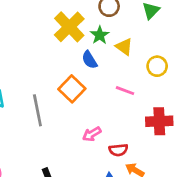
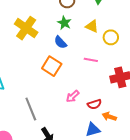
yellow cross: (69, 27) -> (26, 28), moved
yellow triangle: (124, 47) -> (92, 26), moved
gray line: (37, 110) -> (31, 109), moved

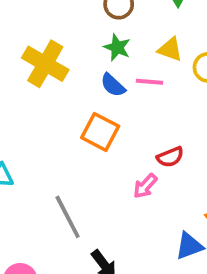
pink line: (91, 60) -> (150, 82), moved
red semicircle: (94, 104) -> (170, 157), moved

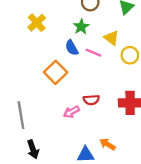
yellow cross: (45, 64) -> (37, 23), size x0.7

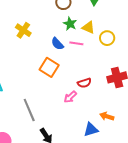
green star: (81, 27) -> (70, 24), moved

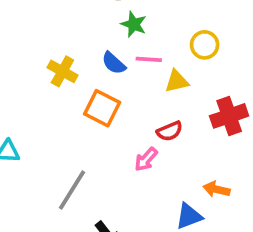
yellow triangle: (88, 27) -> (177, 81), moved, turned -32
yellow cross: (23, 30) -> (62, 71), moved
gray line: (29, 110) -> (72, 190), turned 60

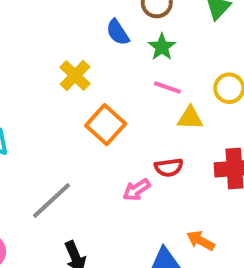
blue semicircle: (114, 63) -> (118, 32), moved

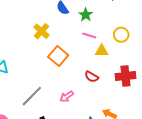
red semicircle: (169, 167) -> (92, 77), turned 40
pink arrow: (136, 190) -> (67, 97), moved

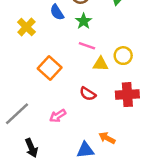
yellow cross: (41, 31) -> (26, 27), moved
yellow circle: (121, 35) -> (123, 56), moved

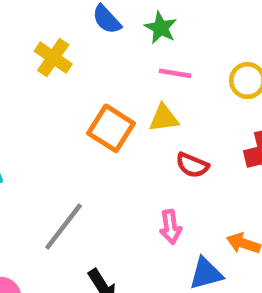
yellow triangle: (101, 64) -> (164, 118), moved
pink arrow: (58, 116) -> (170, 227), moved, turned -56

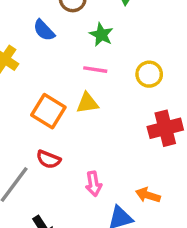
green star: (161, 28) -> (101, 35), moved
red semicircle: (192, 165) -> (48, 159), moved

